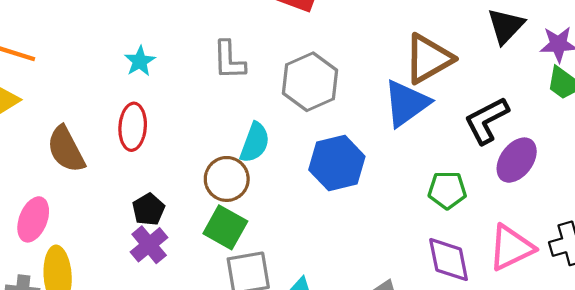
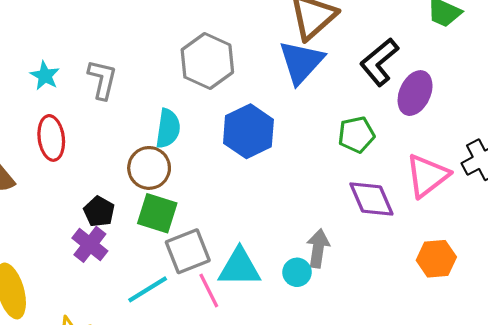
gray L-shape: (229, 60) -> (102, 79), moved, turned -153
black pentagon: (148, 209) -> (99, 212), moved

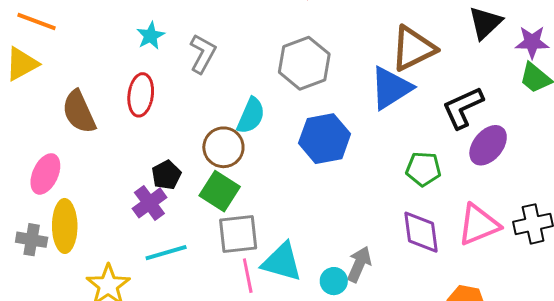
cyan line: (148, 289) -> (166, 253), moved

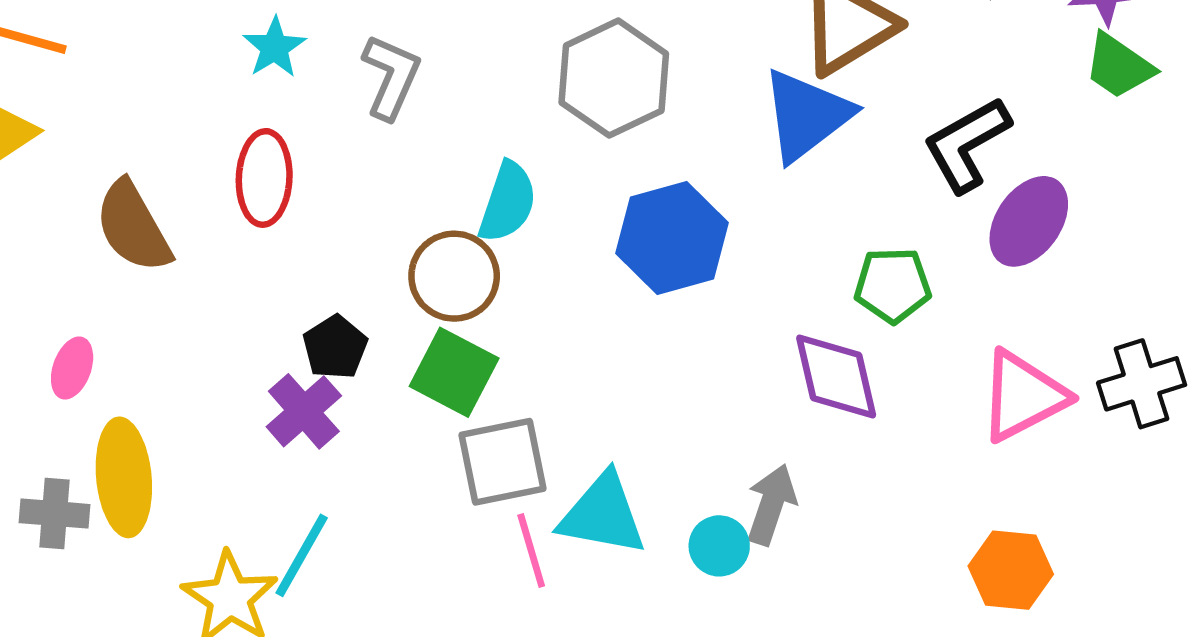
pink ellipse: (45, 174) -> (72, 368), size x0.7
purple diamond: (421, 232) -> (836, 376), moved
cyan line: (166, 253) -> (302, 555), moved, turned -39

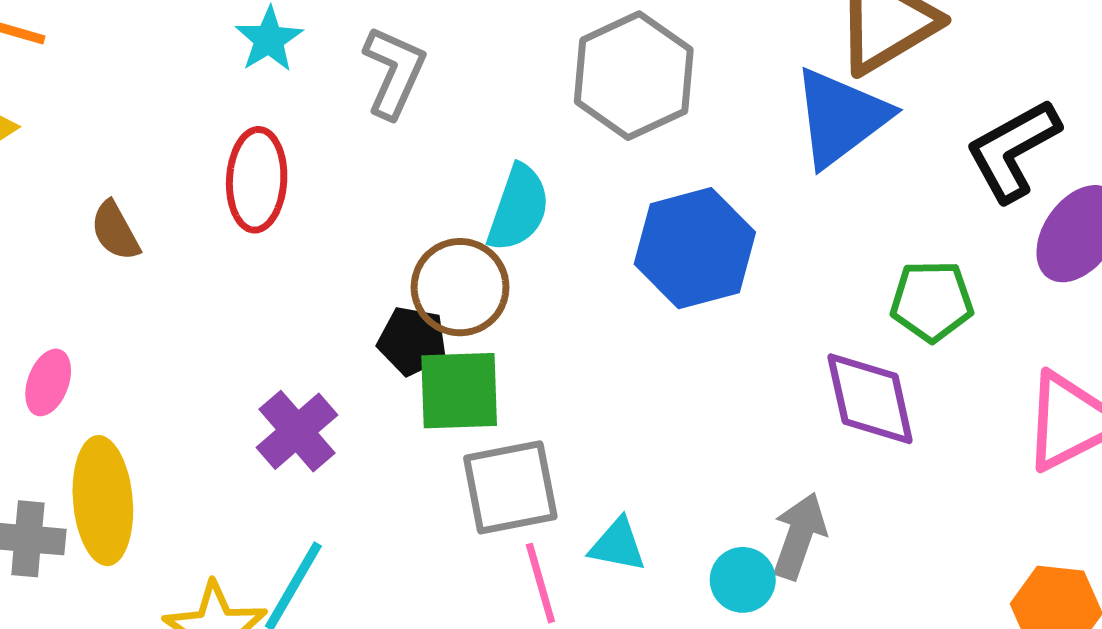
brown semicircle: (133, 227) -> (115, 231), size x0.6
black pentagon: (335, 347) -> (412, 341), moved, turned -30
green square: (454, 372) -> (459, 391), turned -30
cyan triangle: (603, 514) -> (618, 545), size x0.6

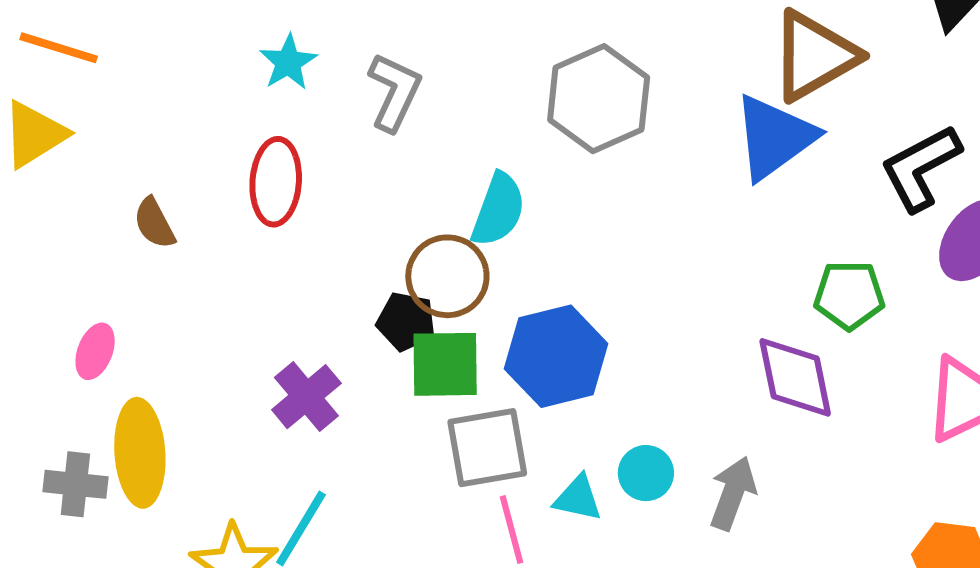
blue hexagon: (695, 248) -> (556, 356), moved
cyan circle: (743, 580) -> (646, 473), moved

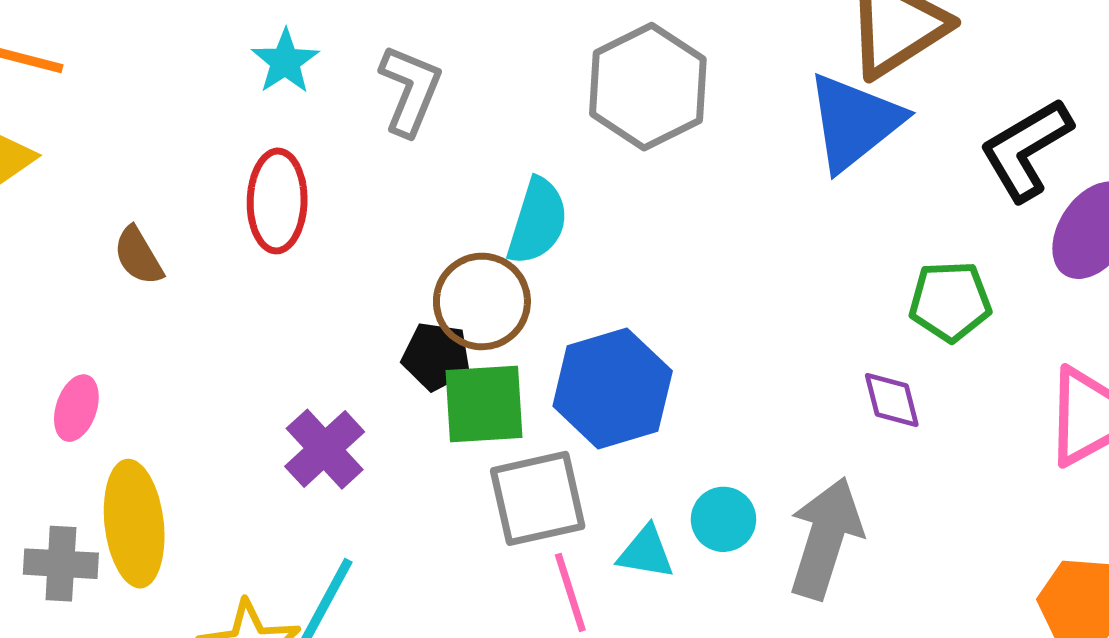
purple diamond: (795, 377) -> (892, 400), size x0.6
gray arrow: (733, 493) -> (825, 538), size x1.4

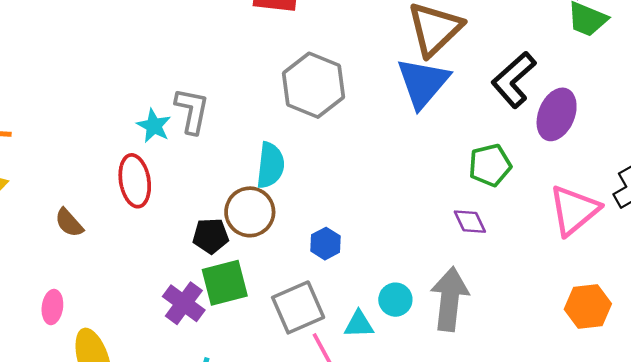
cyan star: (285, 61) -> (154, 126), moved
black pentagon: (436, 356) -> (211, 236), moved
blue hexagon: (613, 389) -> (325, 244), size x0.5
green square: (484, 404) -> (225, 283), moved

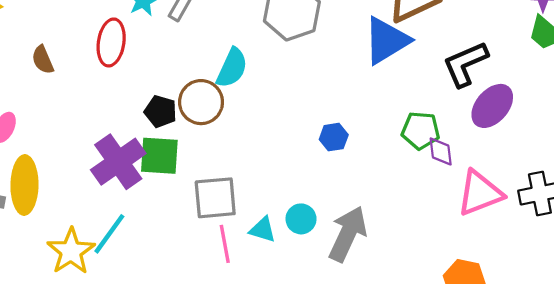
purple diamond: (470, 222) -> (441, 151), moved
blue hexagon: (325, 244) -> (334, 137), moved
purple cross: (184, 303) -> (118, 162), size x1.4

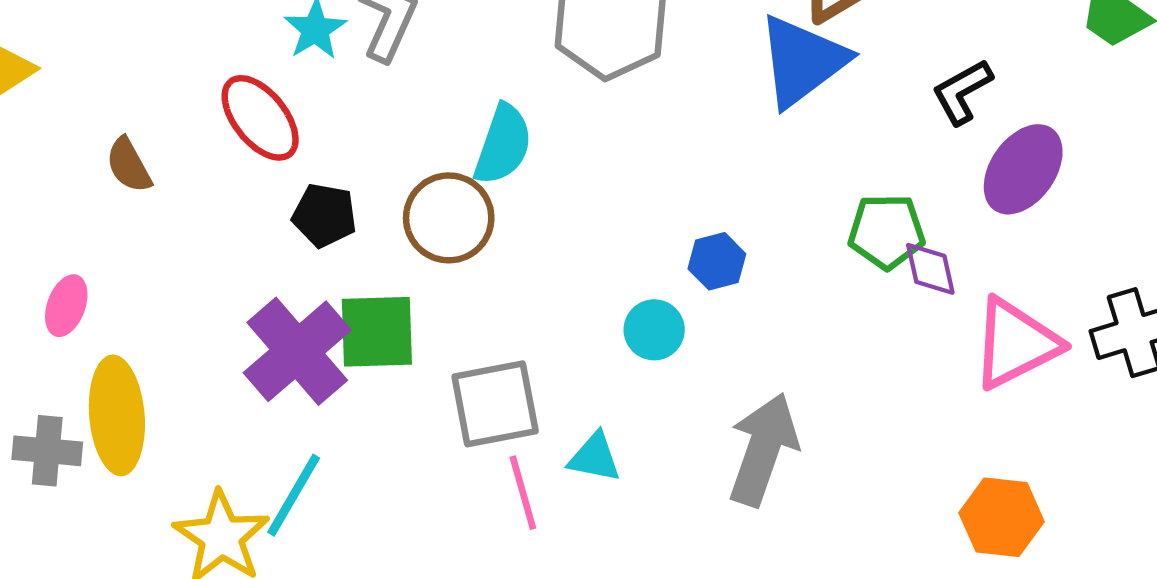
red ellipse: (111, 42) -> (260, 118), turned -42
black L-shape: (465, 64) -> (962, 92), size x0.7
black pentagon: (161, 111) -> (324, 215), moved
cyan circle: (301, 219) -> (654, 330), moved

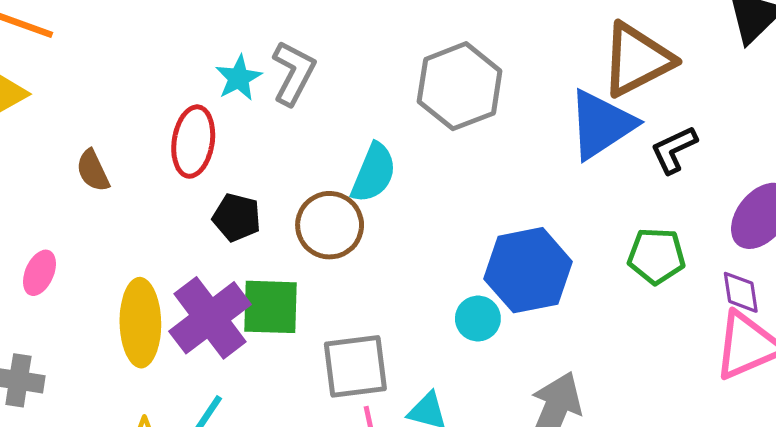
black L-shape: (962, 92) -> (674, 150), moved
red ellipse: (260, 118) -> (193, 142), turned 44
blue hexagon: (717, 261) -> (528, 270), size x2.0
purple diamond: (930, 269) -> (741, 292), moved
yellow ellipse: (117, 415) -> (140, 323), moved

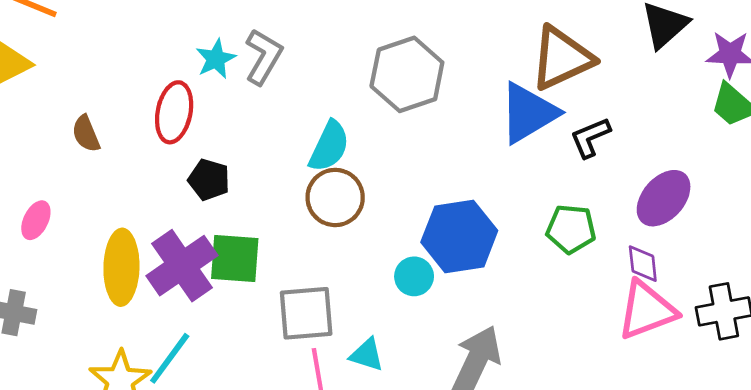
brown circle: (330, 225) -> (335, 197), moved

